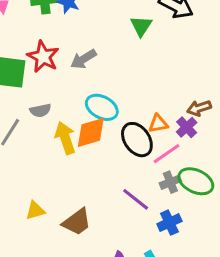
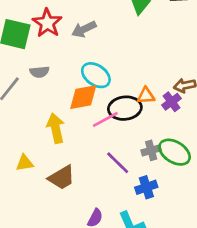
yellow arrow: (65, 138) -> (56, 128), moved
black ellipse: (137, 140) -> (125, 108), turned -68
pink line: (167, 154) -> (105, 119), moved

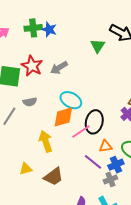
orange triangle: (146, 96) -> (105, 146), moved
black ellipse: (125, 108) -> (94, 122), turned -65
gray cross: (151, 150) -> (110, 179), moved
blue cross: (146, 187) -> (116, 165), moved

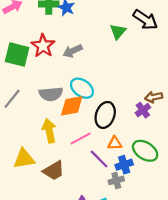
gray semicircle: (30, 102) -> (51, 94), moved, size x1.5
pink line: (81, 131) -> (81, 139), moved
yellow triangle: (26, 169) -> (24, 159), size x1.5

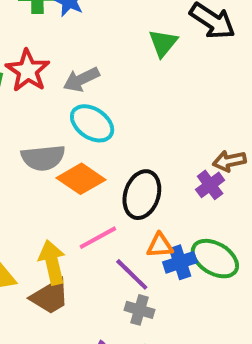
cyan ellipse: (82, 88) -> (92, 123), moved
orange diamond: (72, 106) -> (81, 179), turned 45
yellow arrow: (49, 131) -> (52, 262), moved
blue cross: (124, 165) -> (180, 262), moved
gray cross: (116, 180) -> (139, 310), moved, turned 32

